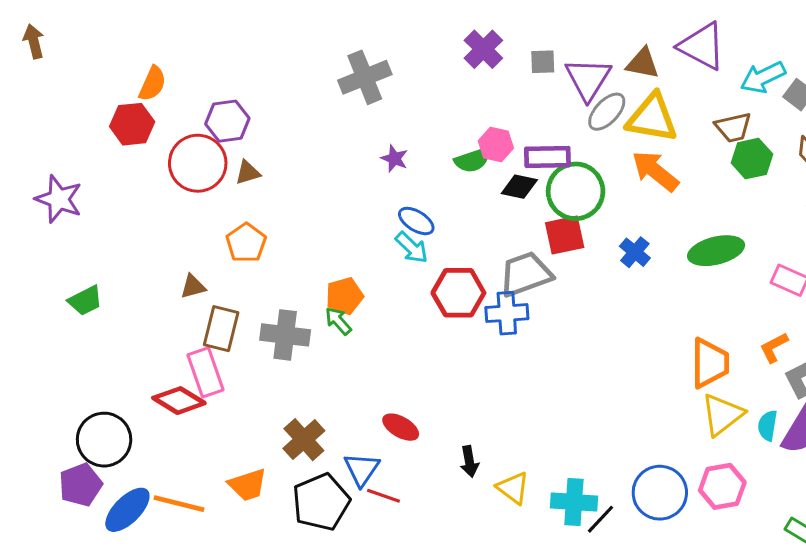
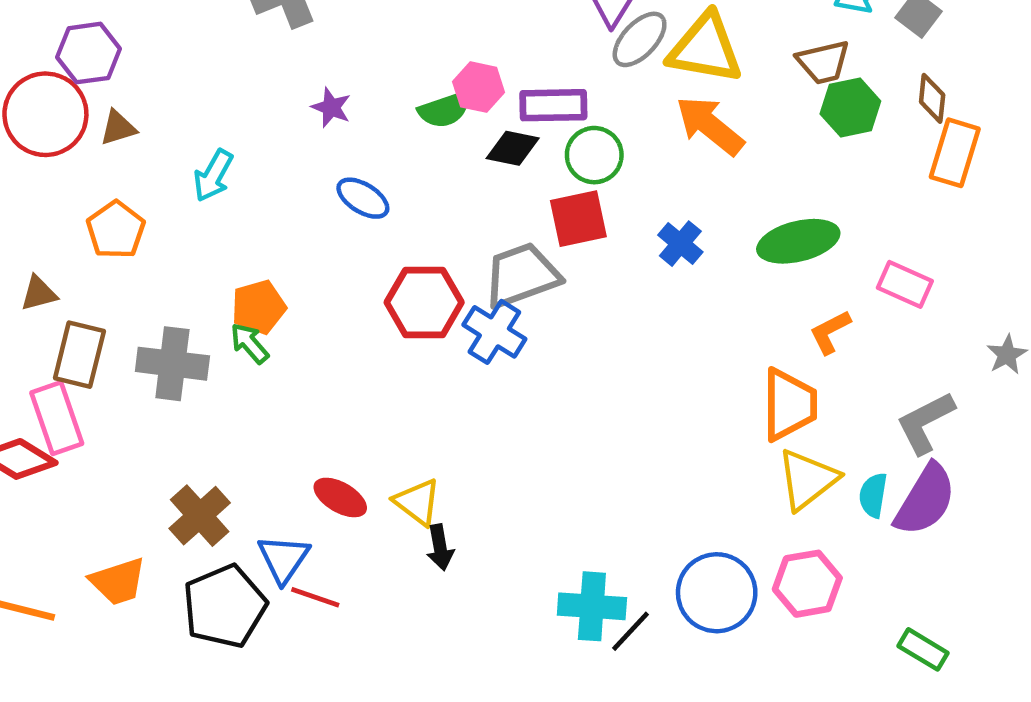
green circle: (576, 191) -> (594, 155), size x0.7
cyan arrow: (412, 248) -> (213, 175), moved, turned 75
blue cross: (507, 313) -> (494, 332), turned 36
orange L-shape: (774, 347) -> (830, 332), moved
yellow triangle: (513, 488) -> (417, 502), moved

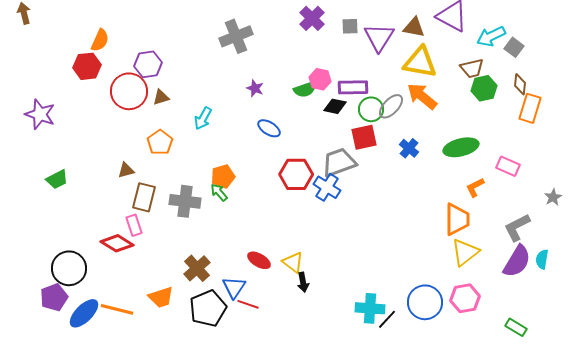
gray ellipse: (640, 39) -> (391, 106), moved
pink rectangle: (57, 418) -> (134, 225), size x0.7
cyan semicircle: (873, 495) -> (542, 259), moved

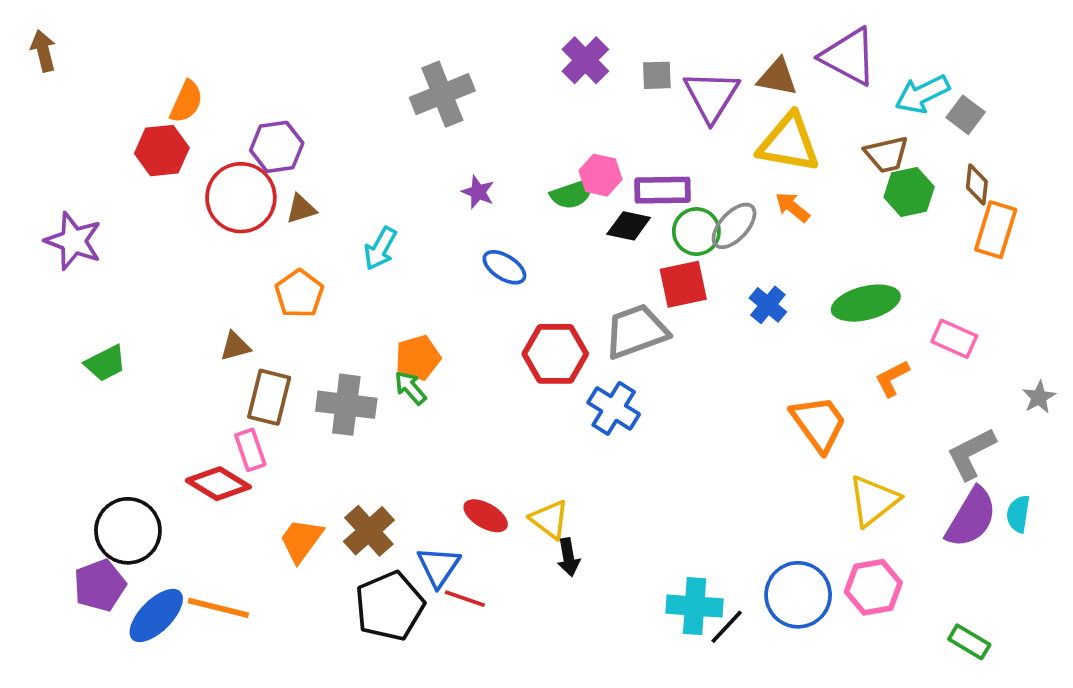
orange arrow: (422, 96) -> (792, 207), size x0.6
blue cross: (327, 187) -> (614, 408), moved
orange trapezoid: (457, 219) -> (819, 424), moved, turned -36
orange trapezoid: (161, 297) -> (301, 540), moved, turned 144

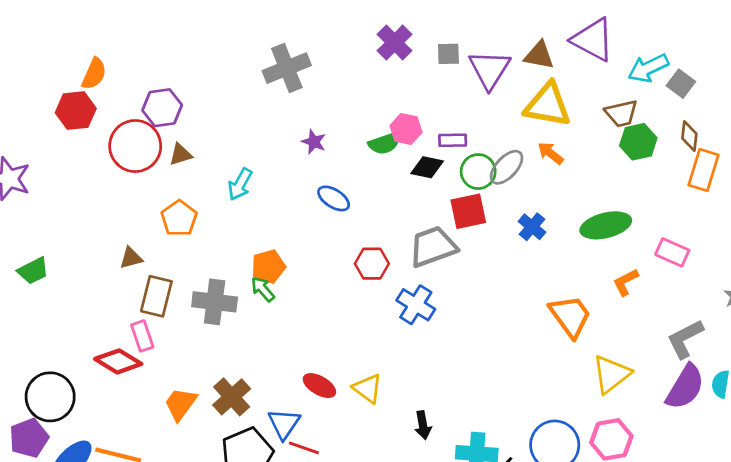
purple rectangle: (663, 190) -> (453, 140), size x0.7
red hexagon: (555, 354) -> (372, 264), size x0.7
black arrow: (568, 557) -> (423, 425), moved

